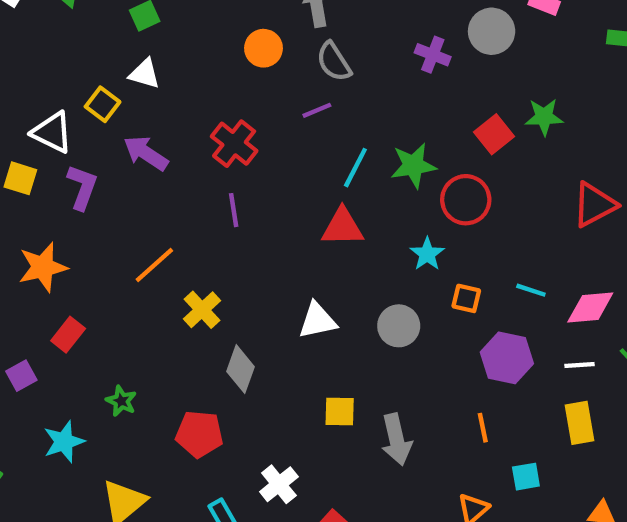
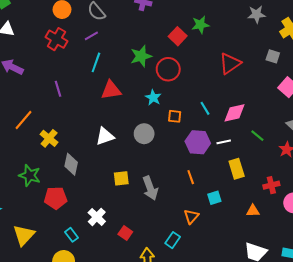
red cross: (234, 144) -> (56, 39), moved
cyan line: (355, 168) -> (96, 62), moved
cyan line: (531, 290) -> (205, 108), turned 48
white line: (580, 365) -> (224, 142), moved
green star: (121, 401) -> (30, 175), moved, size x1.5

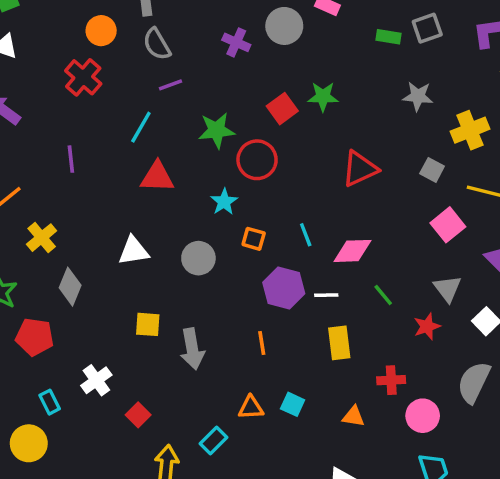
purple line: (91, 36) -> (170, 85), moved
cyan square: (214, 198) -> (293, 404), moved, turned 32
orange triangle: (191, 216) -> (251, 408), turned 35

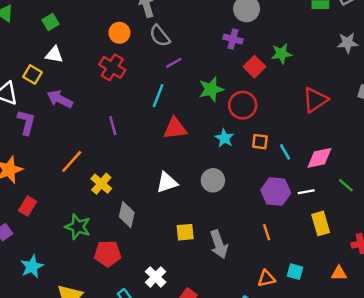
purple cross: (236, 42) -> (233, 39), moved
orange square: (254, 239) -> (260, 142), moved

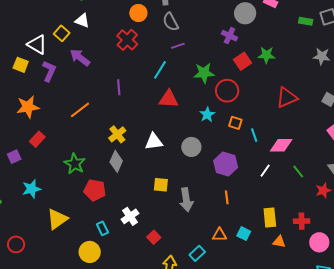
yellow cross: (101, 184) -> (117, 134), moved
purple hexagon: (276, 191) -> (226, 164), moved
white line: (306, 192) -> (265, 171), turned -56
yellow rectangle: (321, 223) -> (270, 217), moved

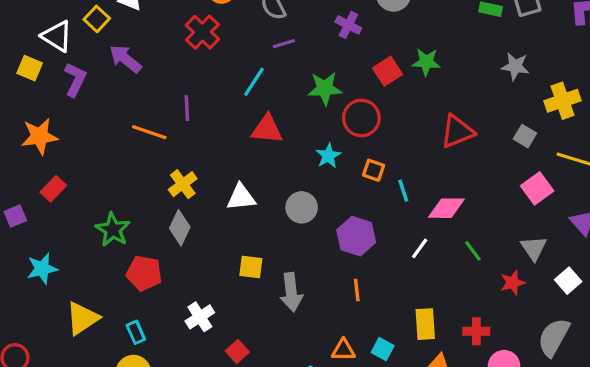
purple cross: (229, 36) -> (348, 25), moved
orange line: (80, 110) -> (149, 132), moved, turned 55
cyan rectangle: (102, 228) -> (136, 332), moved

